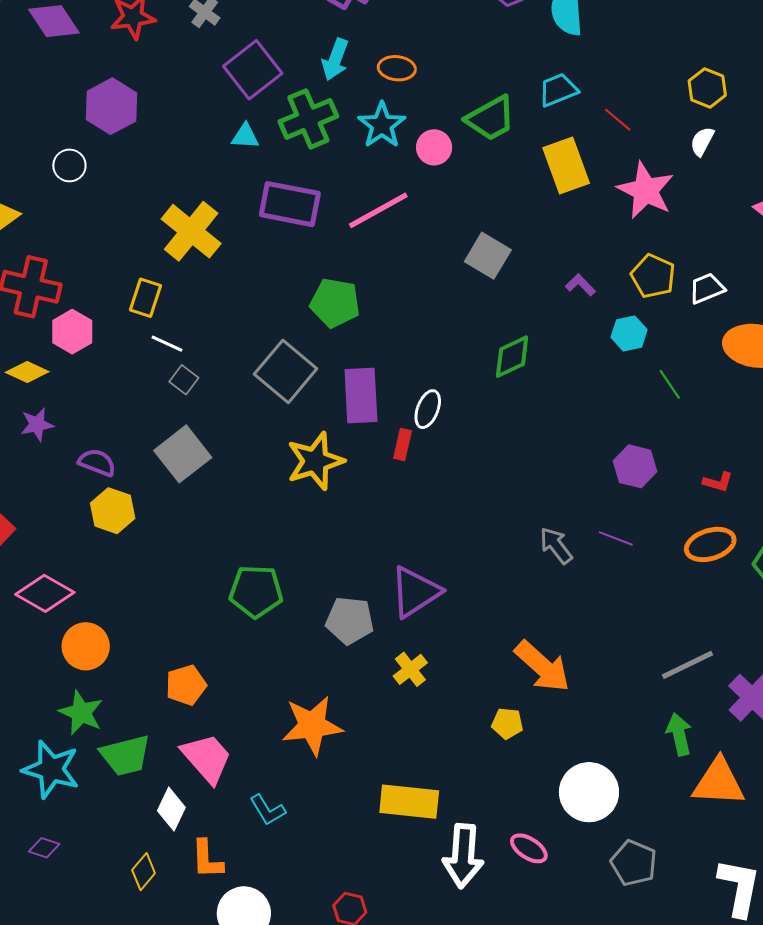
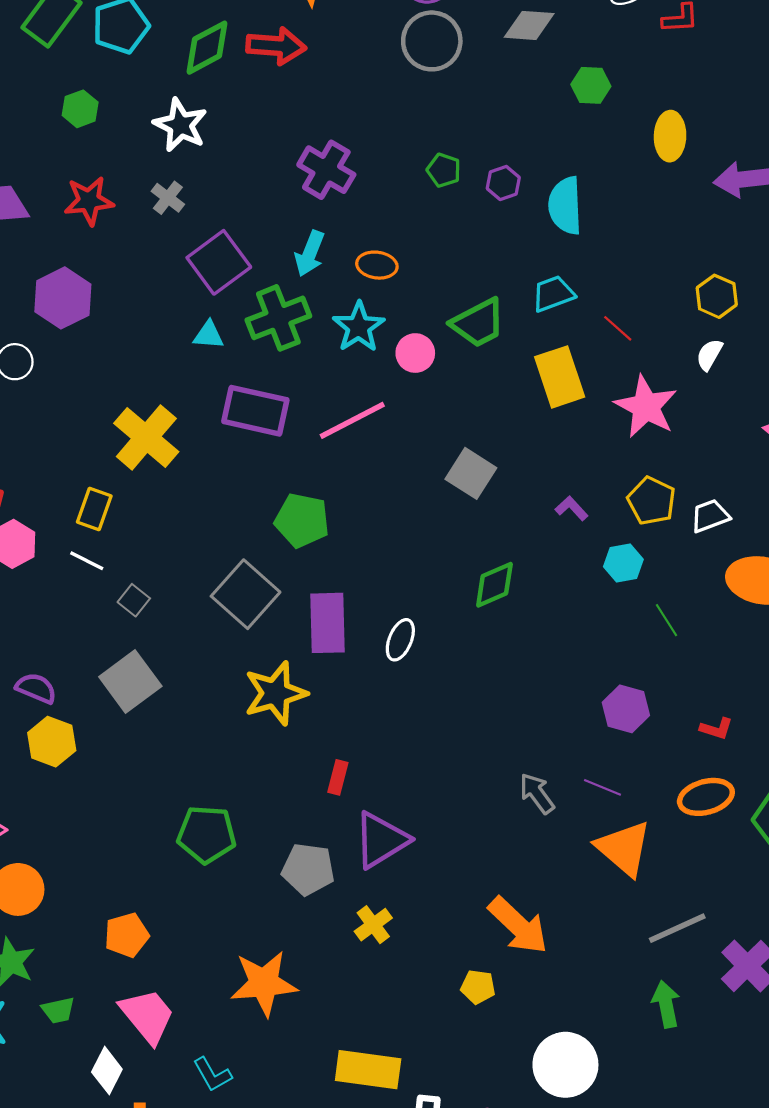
white line: (167, 344) -> (87, 561), moved
red rectangle: (403, 444) -> (338, 777), moved
green trapezoid: (125, 755) -> (58, 1010), size x0.6
orange triangle: (719, 782) -> (624, 848), moved, turned 36

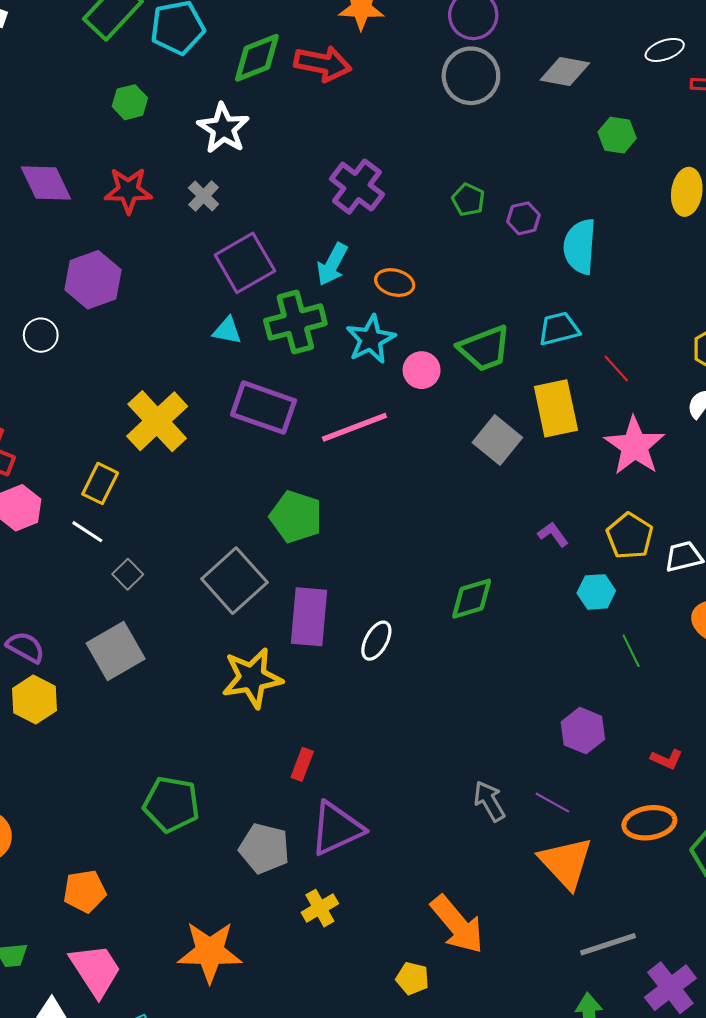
gray square: (471, 473) -> (497, 440), moved

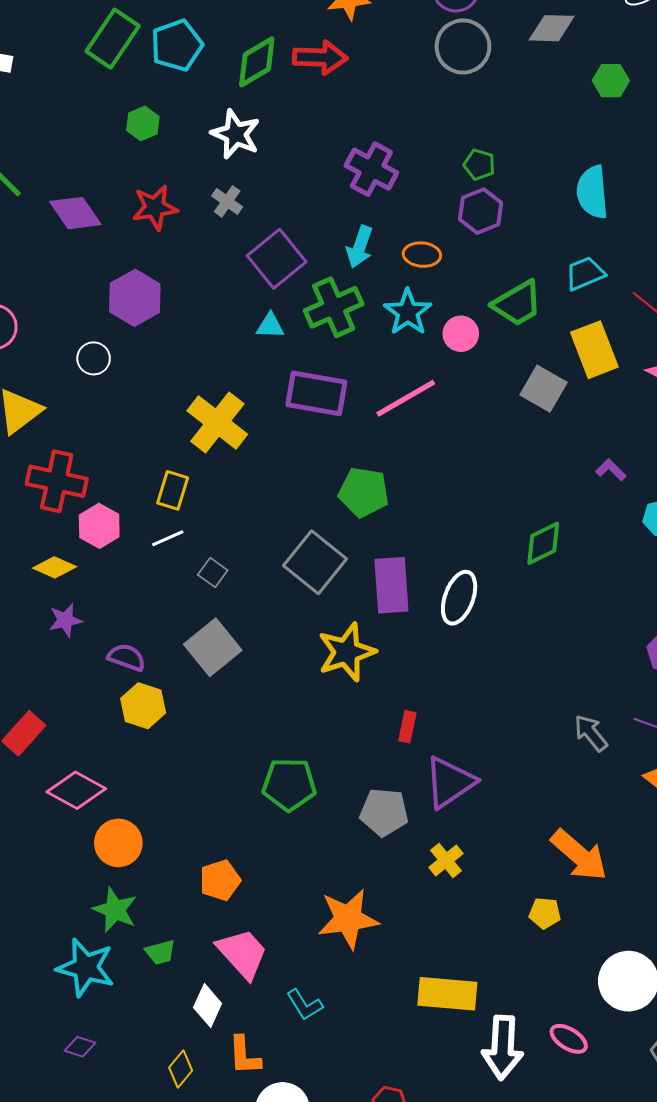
purple hexagon: (523, 218) -> (481, 211), moved, size x1.4
white line: (87, 532) -> (168, 538), turned -48
white ellipse: (376, 641) -> (459, 598), size x1.4

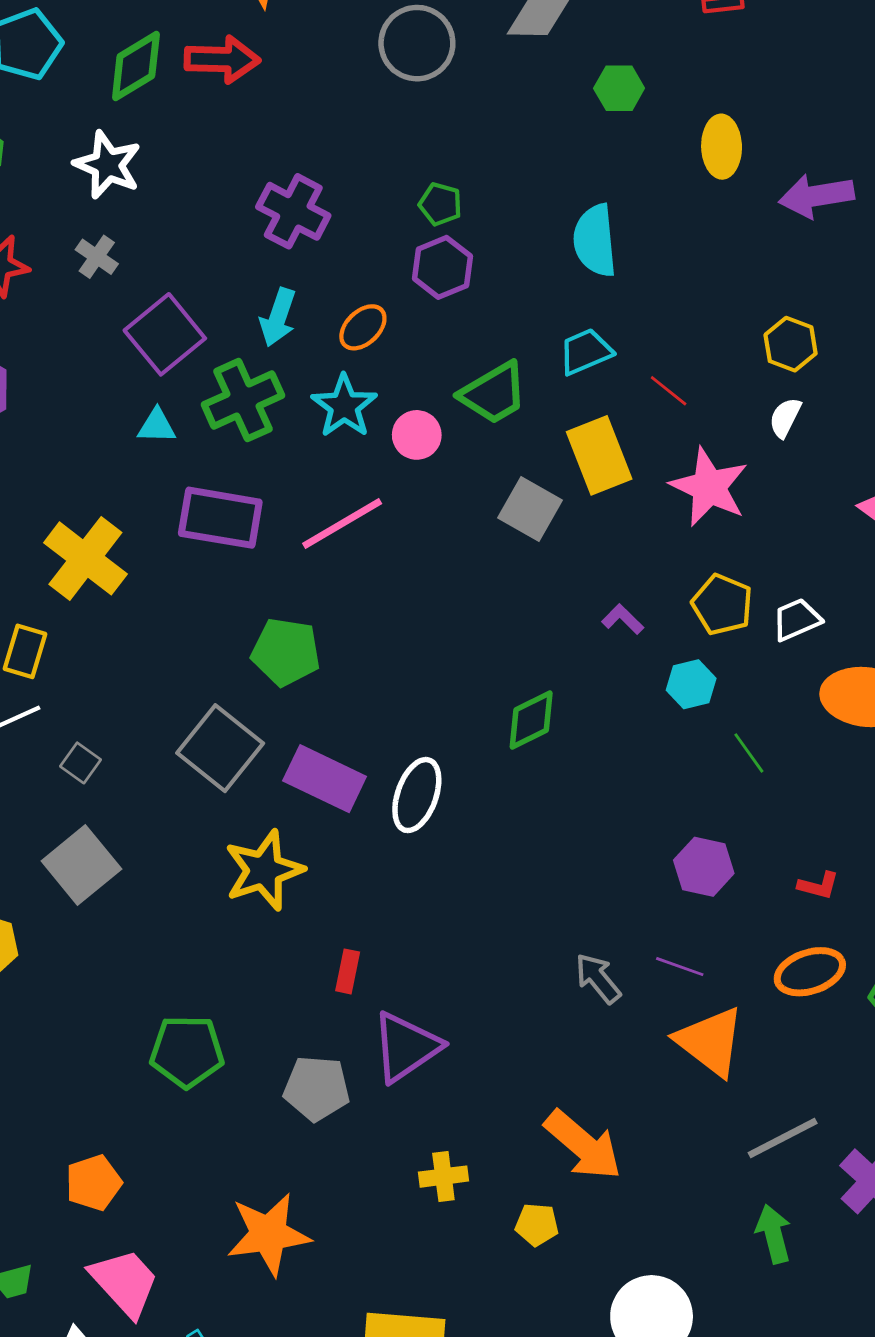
orange ellipse: (422, 255) -> (363, 327), turned -48
purple rectangle: (391, 585) -> (325, 779), turned -60
yellow cross: (446, 860) -> (443, 1177), moved, turned 32

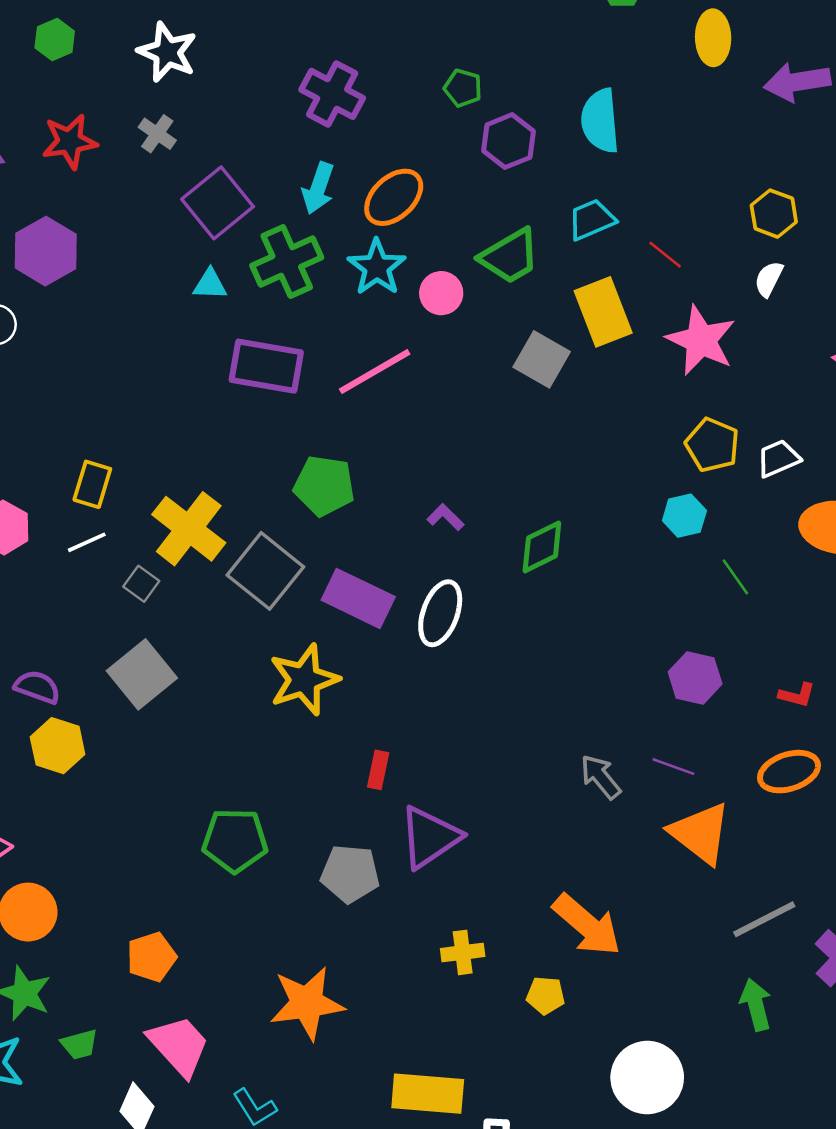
purple hexagon: (442, 267) -> (509, 141), moved
orange ellipse: (363, 327) -> (394, 197), size x1.4
yellow cross: (85, 558) -> (189, 529), moved
purple L-shape: (623, 619) -> (445, 517), moved

